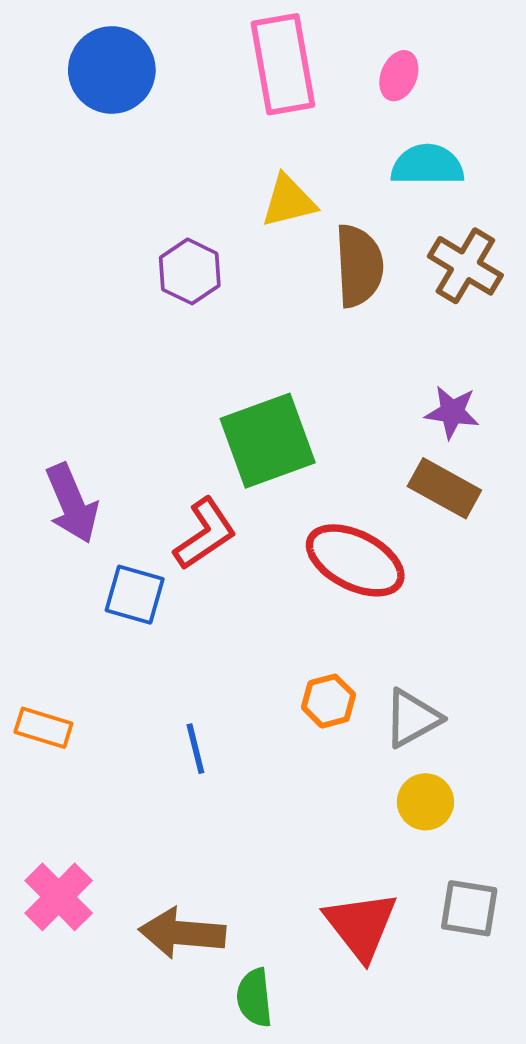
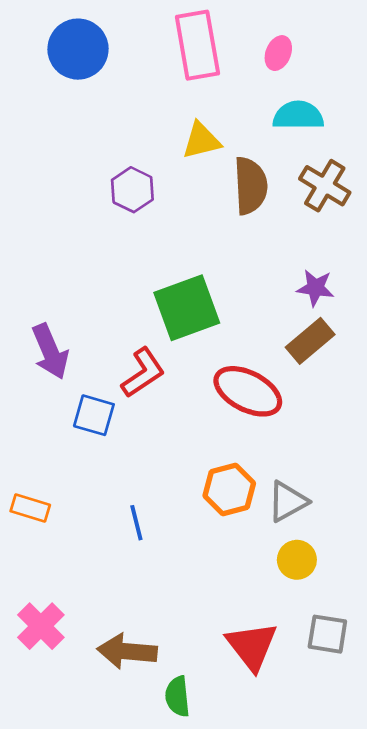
brown rectangle: (444, 488) -> (310, 341), turned -69
orange hexagon: (329, 701) -> (229, 489), size x1.4

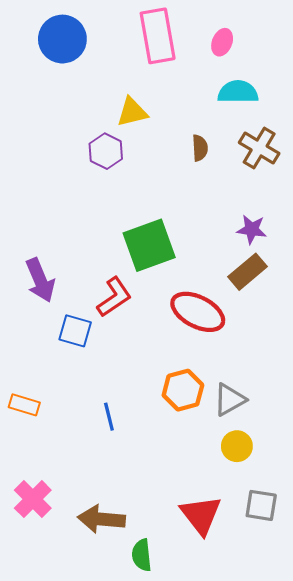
yellow triangle: (201, 141) -> (132, 112), moved
brown semicircle: (250, 186) -> (200, 148), size x0.6

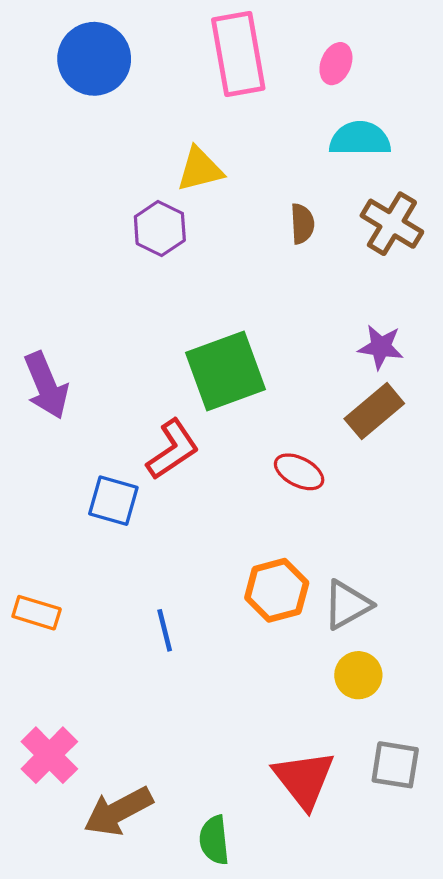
purple arrow: (40, 280) -> (46, 385), moved
red ellipse: (198, 312) -> (299, 472), size x0.6
brown arrow: (102, 519) -> (118, 811), moved, turned -33

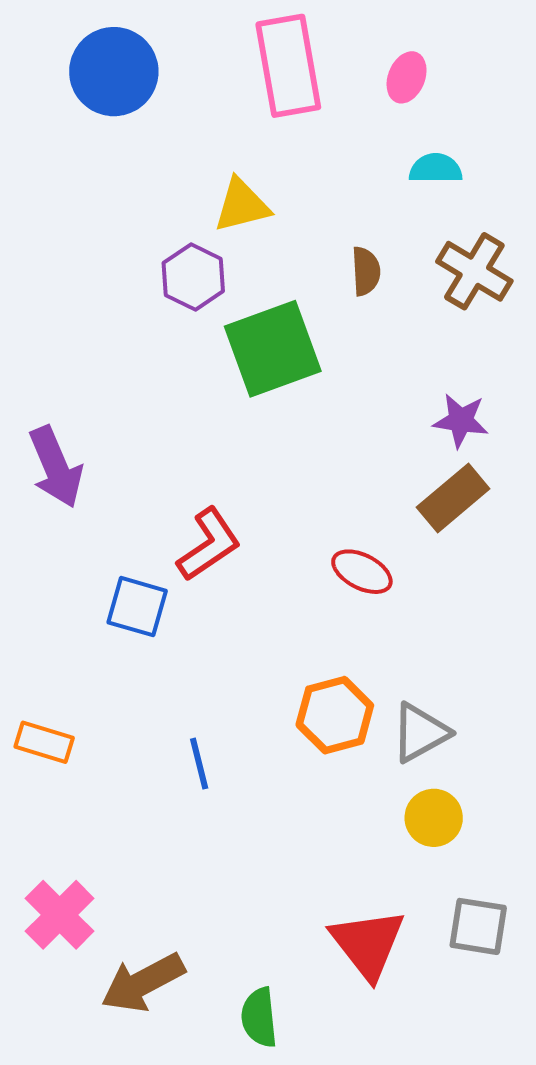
cyan semicircle: (360, 139) -> (436, 169), size x0.7
green square: (225, 371) -> (273, 349), moved

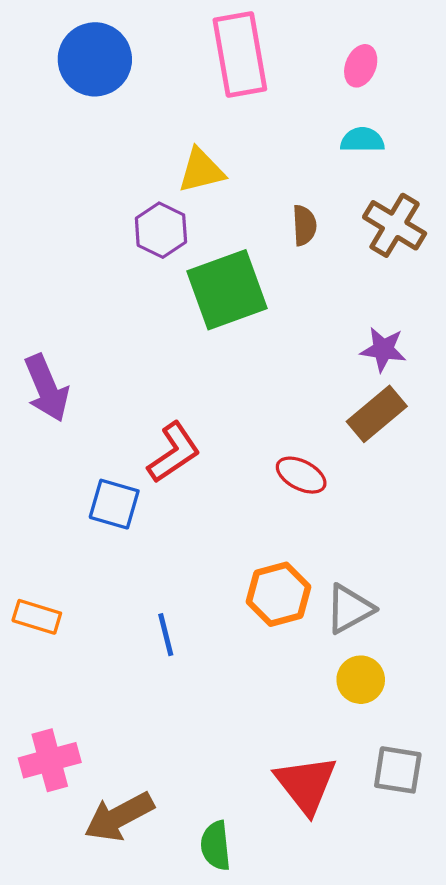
pink ellipse: (407, 77) -> (361, 66), moved
pink cross: (60, 915) -> (50, 760), turned 30

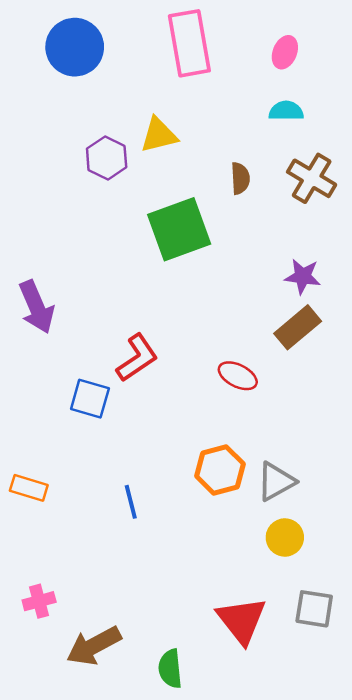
purple hexagon: (161, 230) -> (107, 158), moved
pink cross: (50, 760) -> (39, 601), size x0.7

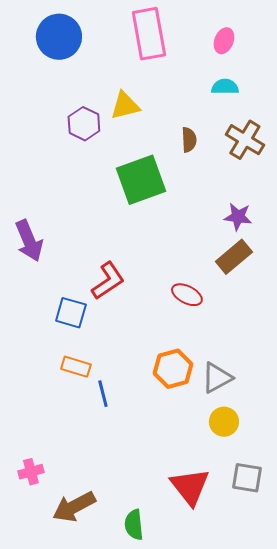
orange rectangle: (29, 488) -> (76, 367), moved

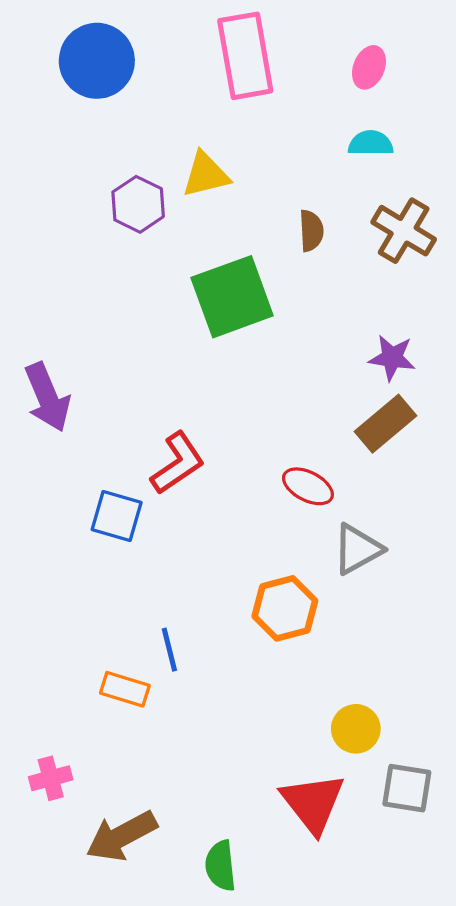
orange rectangle: (76, 367) -> (125, 689), moved
gray triangle: (217, 378) -> (357, 549), moved
yellow circle: (224, 422) -> (356, 729), moved

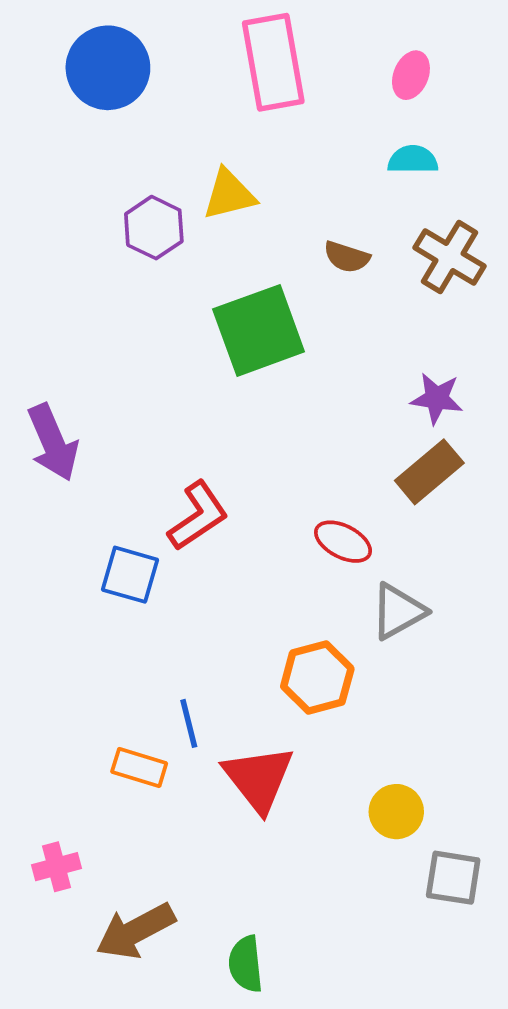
brown semicircle: (311, 231) -> (347, 257), turned 111
red triangle: (313, 803) -> (259, 779), moved

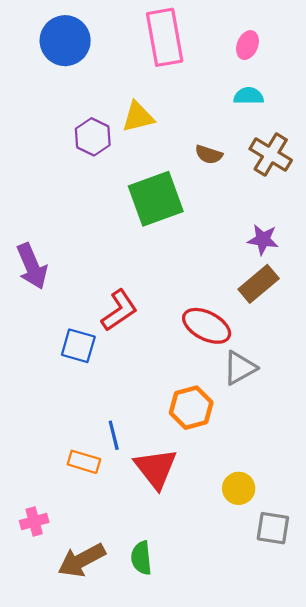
red ellipse: (343, 542) -> (207, 326), size x1.4
green semicircle: (246, 964) -> (141, 558), moved

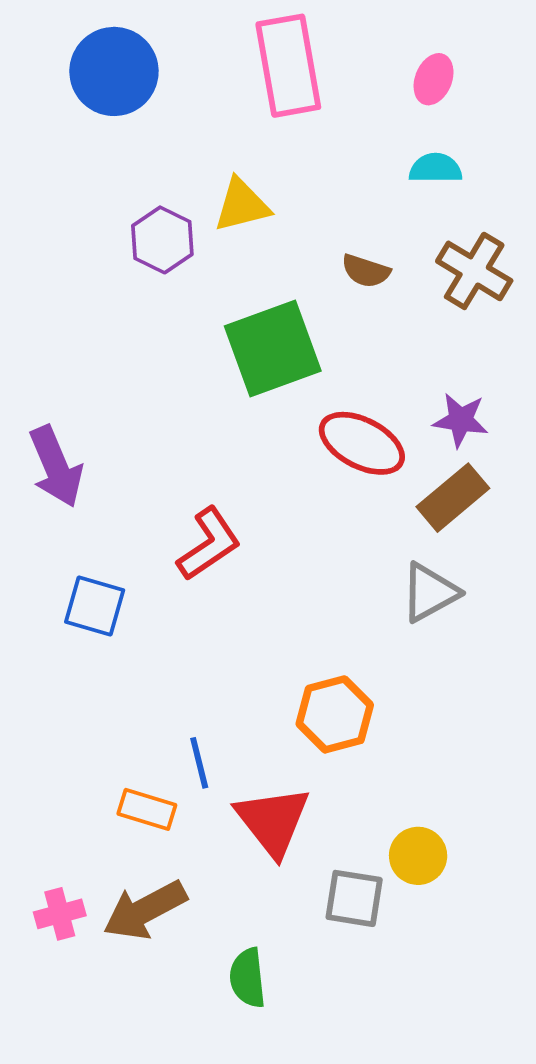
red ellipse: (207, 326) -> (362, 443), moved
blue square: (78, 346) -> (95, 606), moved
gray triangle: (240, 368) -> (430, 592), moved
gray square: (273, 528) -> (354, 898), moved
brown arrow: (82, 560) -> (145, 910), moved

